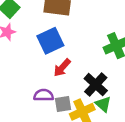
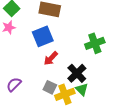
purple semicircle: (44, 95) -> (14, 84), moved, turned -49
gray square: (63, 104) -> (50, 87), turned 32

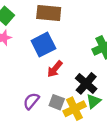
purple semicircle: (14, 84) -> (31, 101), moved
green triangle: (82, 89) -> (93, 101), turned 40

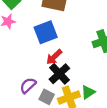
black cross: (86, 83) -> (59, 74), moved
gray square: (57, 102) -> (47, 97), moved

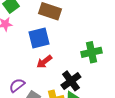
black cross: (59, 74) -> (71, 81), moved

